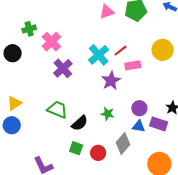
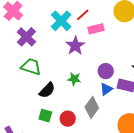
green trapezoid: (57, 110) -> (31, 67), moved
blue triangle: (139, 126) -> (106, 89), turned -40

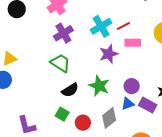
green star: (74, 79) -> (99, 86), size x1.5

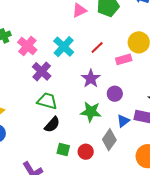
cyan cross: (101, 26) -> (64, 47), moved
pink rectangle: (133, 43) -> (124, 59), moved
purple circle: (132, 86) -> (115, 94), moved
black semicircle: (70, 90) -> (52, 125), moved

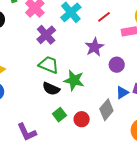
green star: (91, 112) -> (74, 80), moved
black semicircle: (52, 125) -> (51, 89), turned 66
green square: (63, 149) -> (59, 115), turned 32

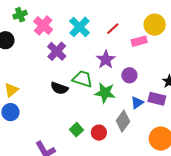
green trapezoid: (49, 65) -> (83, 79), moved
green star: (74, 80) -> (105, 93), moved
black semicircle: (51, 89) -> (59, 88), moved

